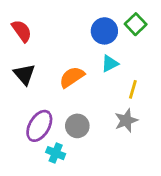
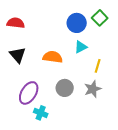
red semicircle: (22, 31) -> (16, 23), turned -48
orange semicircle: (72, 77) -> (53, 57), turned 42
gray circle: (77, 126) -> (65, 88), moved

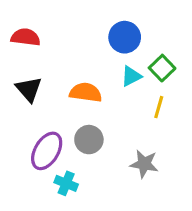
green square: (100, 18) -> (162, 68), moved
gray circle: (65, 88) -> (89, 140), moved
gray star: (93, 89) -> (144, 164), moved, turned 30

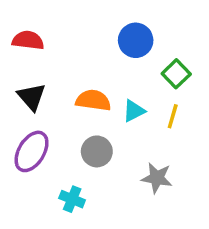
cyan triangle: (131, 76) -> (134, 111), moved
purple ellipse: (47, 151) -> (32, 151), moved

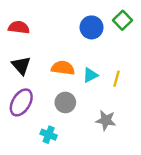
green square: (176, 74) -> (122, 20), moved

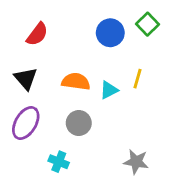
red semicircle: (19, 27) -> (37, 34), moved, turned 120
yellow line: (117, 79) -> (137, 79), moved
gray star: (106, 120) -> (136, 162), moved

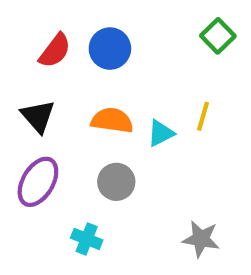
blue circle: (110, 33) -> (110, 49), moved

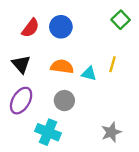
cyan triangle: (161, 133) -> (89, 74), turned 42
cyan cross: (87, 239) -> (48, 132), size x1.5
gray star: (201, 239) -> (111, 132), turned -30

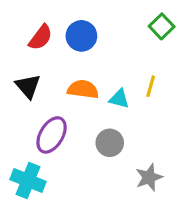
purple ellipse: (21, 101) -> (52, 135), moved
gray circle: (64, 101) -> (110, 143), moved
cyan cross: (48, 132) -> (28, 181), moved

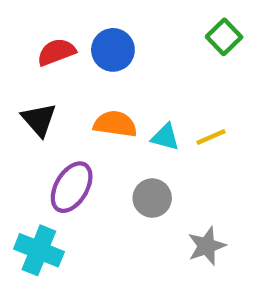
red semicircle: (41, 37) -> (56, 52), turned -148
yellow line: (151, 86) -> (211, 137), moved, turned 50

